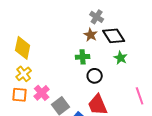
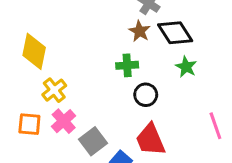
yellow cross: (24, 74) -> (54, 90), moved

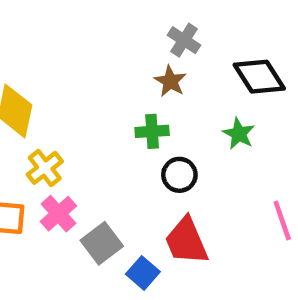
black diamond: (175, 33) -> (259, 77), moved

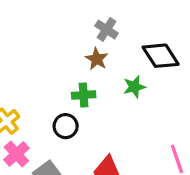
green star: (239, 134) -> (134, 87), moved, turned 30
black circle: (179, 175) -> (66, 126), moved

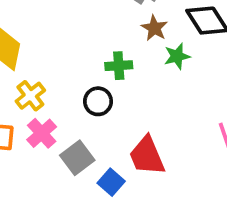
brown star: (97, 59) -> (154, 28), moved

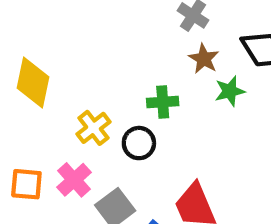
yellow cross: (30, 96) -> (93, 128), moved

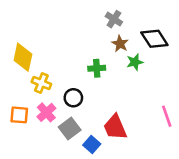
yellow cross: (93, 128) -> (41, 83), moved, turned -30
black circle: (139, 143) -> (73, 98), moved

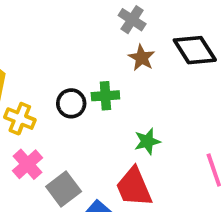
green star: (135, 62) -> (147, 141), moved
black circle: (73, 98) -> (71, 103), moved

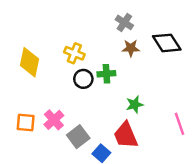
brown star: (142, 58) -> (131, 48), turned -30
yellow cross: (20, 119) -> (74, 53), moved

